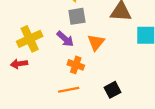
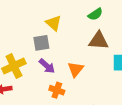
gray square: (77, 16) -> (41, 43), moved

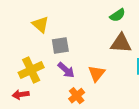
yellow triangle: (54, 23) -> (40, 25), moved
orange cross: (57, 90) -> (77, 96), turned 32

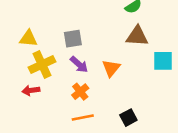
yellow triangle: (40, 25) -> (28, 39), moved, turned -36
orange cross: (77, 96) -> (80, 92), moved

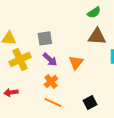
red arrow: (31, 90) -> (11, 92), moved
orange line: (83, 118) -> (53, 102), turned 36

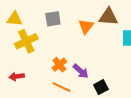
purple arrow: (50, 59) -> (81, 71), moved
orange triangle: (76, 62) -> (86, 26), moved

